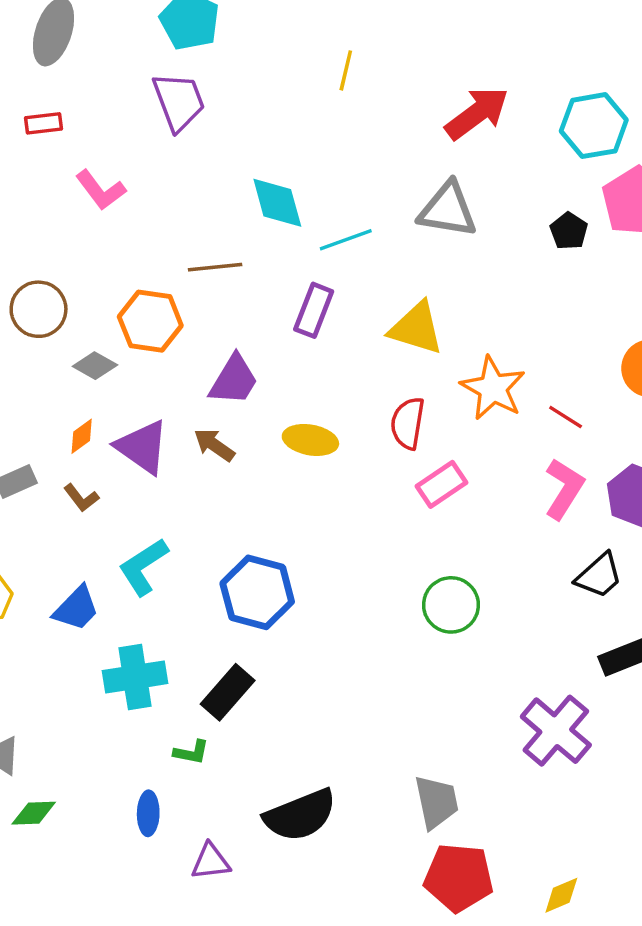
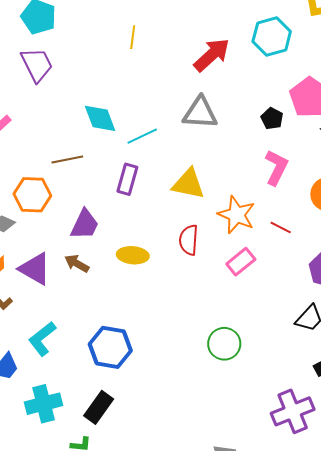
cyan hexagon: (594, 126) -> (272, 36), moved
pink rectangle: (441, 484) -> (241, 262), moved
pink L-shape: (564, 489) -> (276, 167), moved
purple cross: (556, 731) -> (293, 411), turned 33

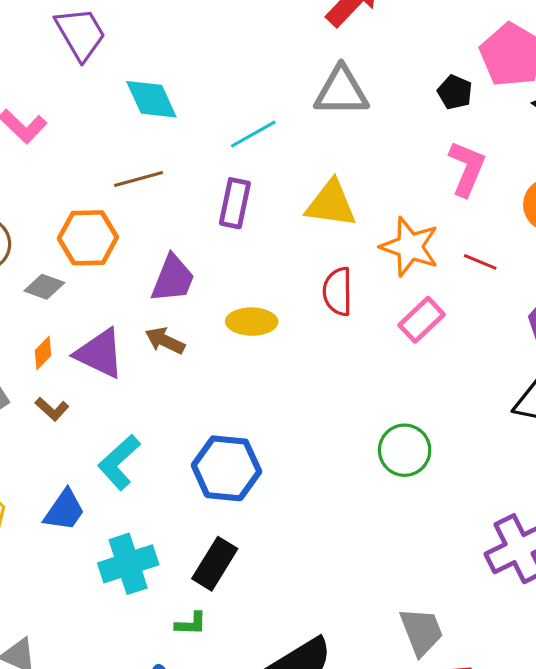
cyan diamond: (100, 118) -> (151, 99), moved

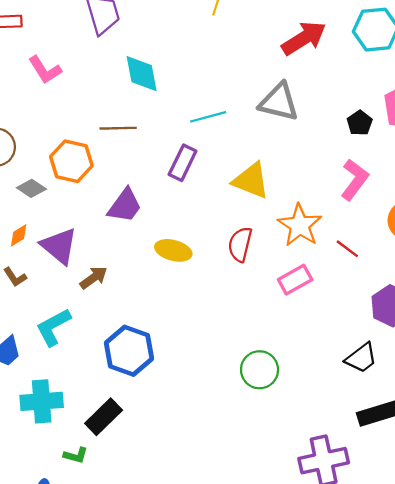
brown arrow: (165, 341) -> (93, 278), moved, turned 104

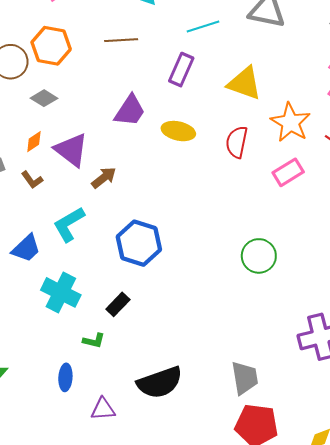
orange hexagon: (71, 161) -> (51, 46), moved
yellow ellipse: (173, 250) -> (178, 131), moved
cyan cross: (42, 401) -> (61, 292), turned 33
black rectangle: (104, 417) -> (118, 304), size x0.7

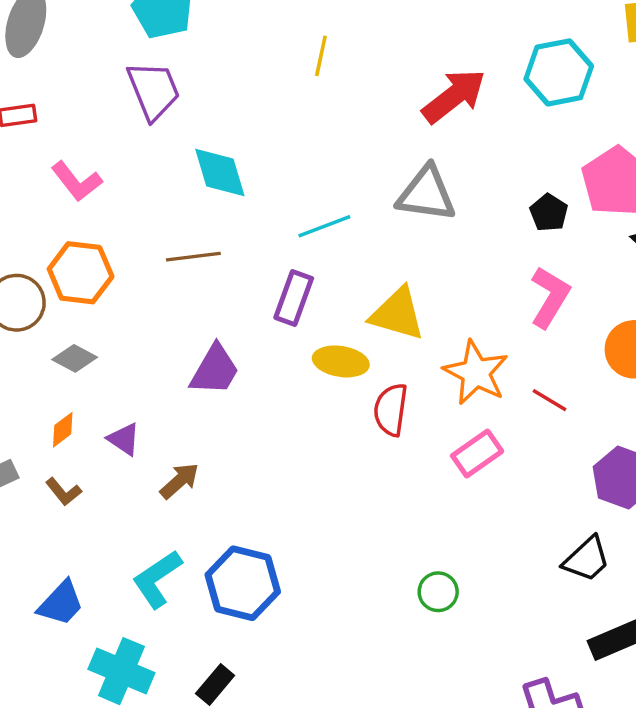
yellow ellipse: (178, 131) -> (341, 361), moved
purple triangle: (71, 150) -> (124, 439), size x0.6
cyan L-shape: (69, 224) -> (157, 579), moved
green circle: (259, 256) -> (438, 592), size x0.7

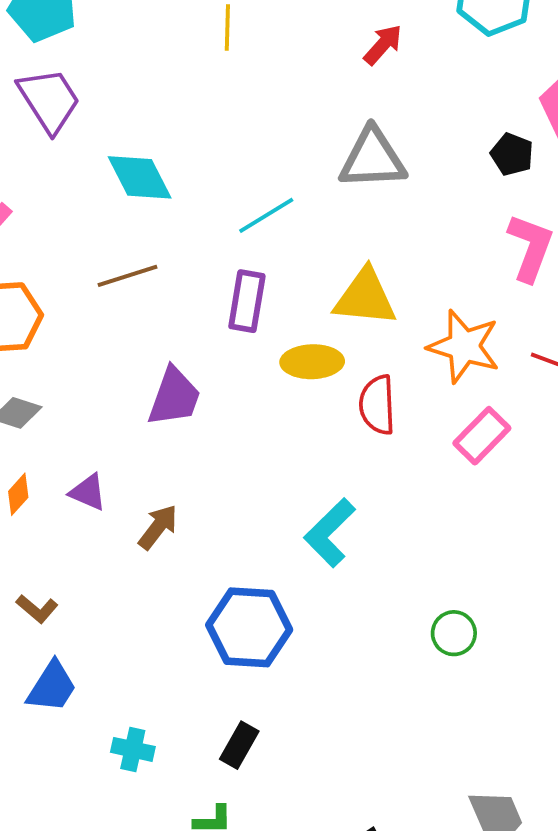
red arrow: (454, 96) -> (383, 45), size x0.6
brown L-shape: (64, 492) -> (37, 609), moved
cyan L-shape: (157, 579) -> (330, 533), moved
green circle: (438, 592) -> (454, 633), moved
cyan cross: (121, 671) -> (133, 749), size x0.6

